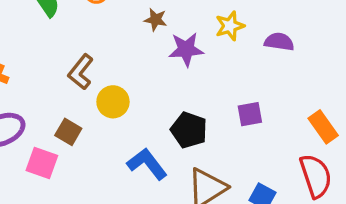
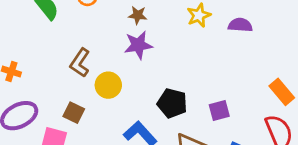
purple star: (186, 49) -> (138, 45), moved
purple square: (250, 114) -> (219, 111), moved

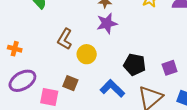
brown square: (74, 113) -> (70, 83), moved

